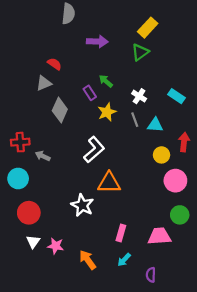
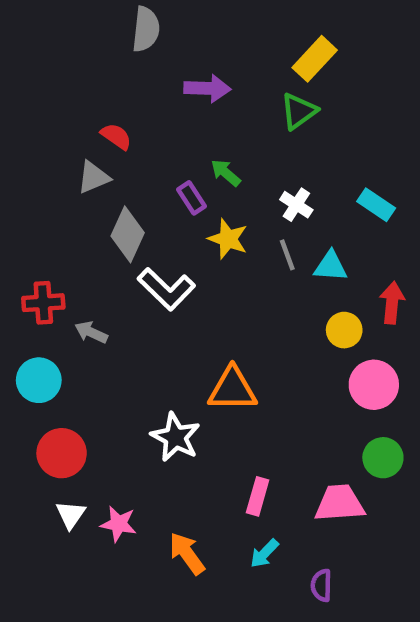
yellow star: (107, 112) -> (228, 239), turned -30
white L-shape: (94, 150) -> (166, 289), moved, turned 85

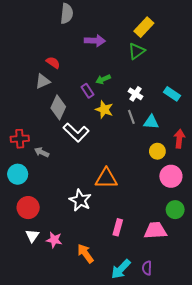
green arrow: (226, 173) -> (103, 79), turned -64
cyan arrow: (264, 553) -> (121, 269), moved, size x1.5

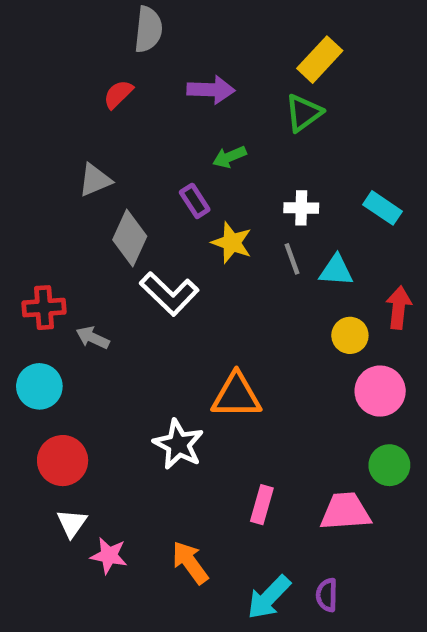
red semicircle: (53, 63) -> (118, 94), moved, turned -80
green arrow: (103, 79) -> (229, 157), moved
white cross: (135, 94) -> (301, 208), turned -32
pink star: (54, 240) -> (109, 556), moved

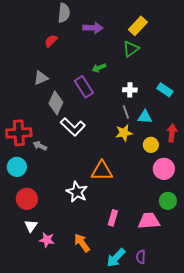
purple arrow: (211, 90) -> (93, 28), moved
purple rectangle: (195, 201) -> (84, 87), size x1.5
yellow star: (232, 243) -> (124, 133), moved, turned -30
red cross: (44, 308) -> (19, 133), size x1.4

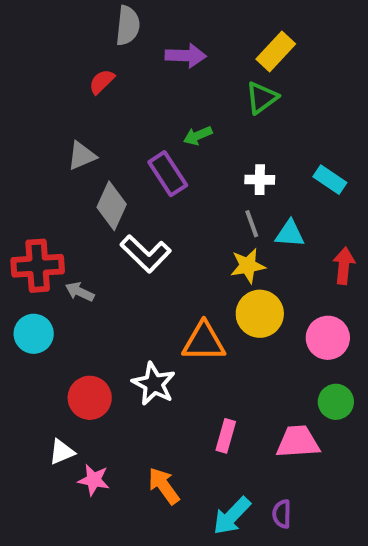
yellow circle: (151, 145) -> (260, 314), moved, size x1.5
red circle: (27, 199) -> (90, 398), moved
white triangle: (31, 226) -> (62, 452), turned 32

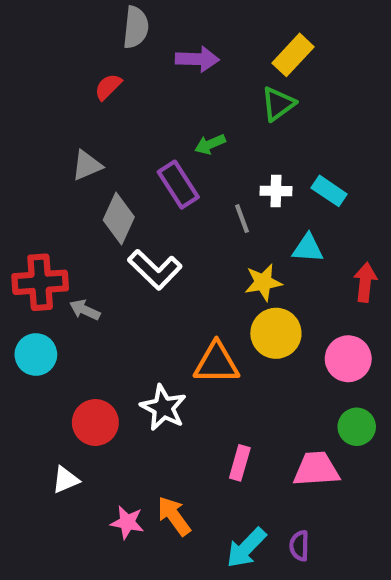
cyan rectangle: (330, 180) -> (329, 191), moved
gray line: (252, 224) -> (242, 219), moved
pink star: (94, 480) -> (127, 522), moved

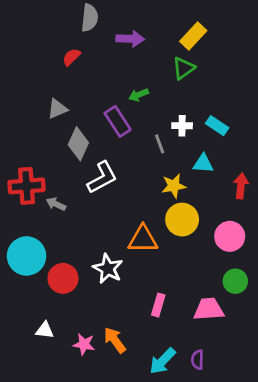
white L-shape: (155, 270) -> (102, 177), turned -72
cyan circle: (36, 355) -> (27, 256), moved, size x1.4
white triangle: (66, 480) -> (45, 330), moved, turned 30

